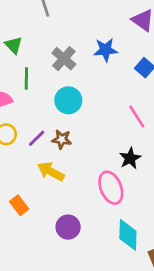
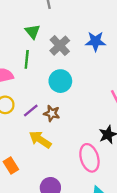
green triangle: (14, 45) -> (33, 32), moved

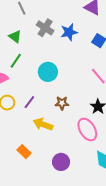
gray cross: (60, 46) -> (45, 28), moved
green line: (27, 59) -> (16, 61), turned 42
brown star: (52, 113) -> (62, 103), moved

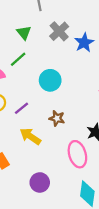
blue star: (69, 32) -> (84, 43), turned -30

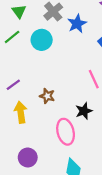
cyan circle: (50, 80) -> (42, 40), moved
yellow arrow: (30, 136) -> (21, 112), turned 45

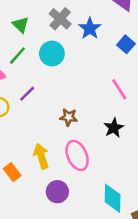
purple line: (13, 85) -> (27, 94), moved
yellow arrow: (21, 112) -> (41, 156), moved
pink ellipse: (66, 132) -> (77, 155), moved

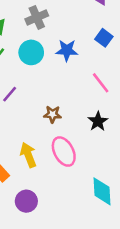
gray cross: (60, 19) -> (37, 17), turned 30
blue star: (90, 28) -> (67, 50), moved, turned -30
purple circle: (57, 192) -> (26, 201), moved

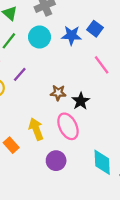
blue square: (104, 38) -> (95, 29), moved
black star: (98, 121) -> (81, 101), moved
purple circle: (26, 201) -> (56, 161), moved

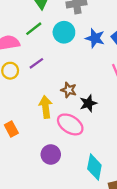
pink ellipse: (68, 126) -> (70, 124), turned -45
yellow arrow: (36, 129) -> (46, 107), moved

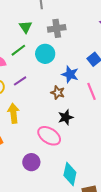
blue star: (95, 38) -> (70, 74), moved
brown star: (69, 90) -> (58, 93), moved
yellow arrow: (46, 107) -> (13, 113), moved

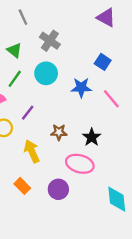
gray cross: (57, 28) -> (50, 41), turned -30
brown star: (58, 93) -> (59, 132), moved
purple circle: (31, 162) -> (58, 189), moved

